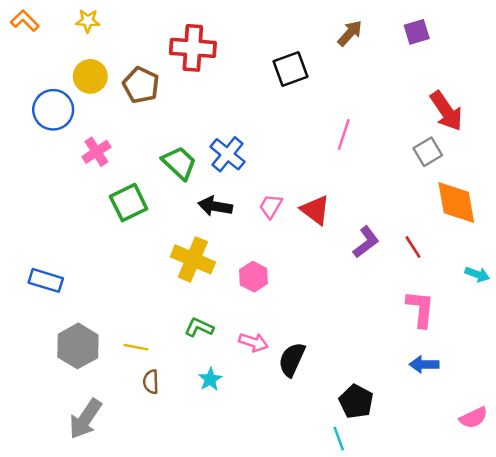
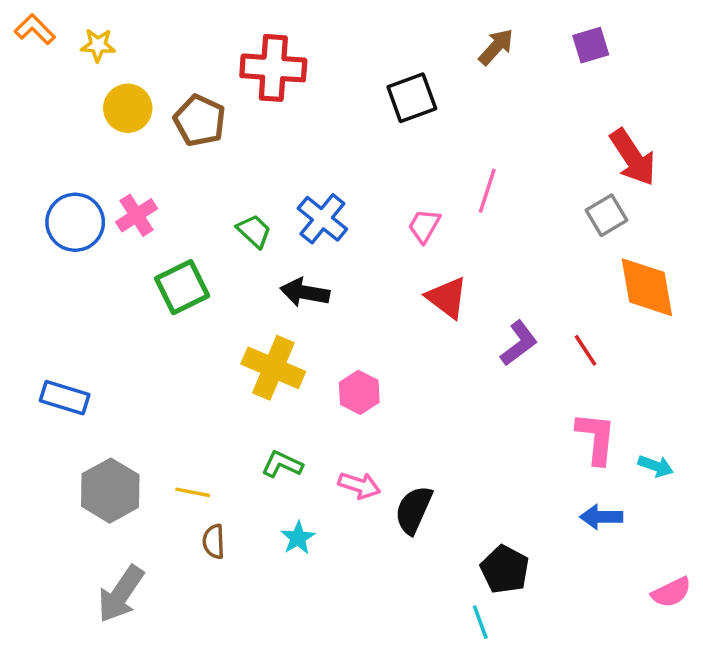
yellow star: (88, 21) -> (98, 45), moved
blue circle: (53, 110) -> (75, 222), moved
green trapezoid: (179, 163) -> (254, 231), size x0.7
pink trapezoid: (271, 206) -> (424, 226), moved
cyan arrow: (477, 274) -> (656, 466), moved

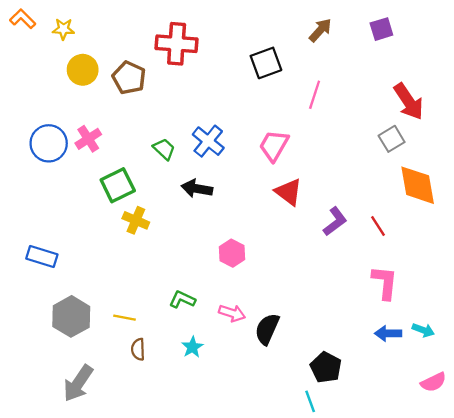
pink line: (487, 191) -> (315, 95), moved
pink trapezoid: (424, 226) -> (274, 146), size x1.4
yellow cross: (273, 368) -> (136, 220), moved, size x0.7
cyan arrow: (656, 466) -> (423, 330), moved

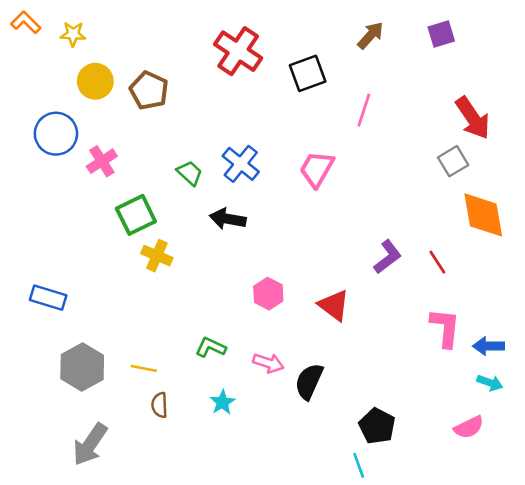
red cross: (177, 44) -> (238, 51), moved, turned 30
blue circle: (49, 143) -> (56, 134), moved
red triangle: (289, 192) -> (334, 305), moved
blue arrow: (388, 333) -> (488, 346), moved
pink semicircle: (433, 382) -> (469, 427), moved

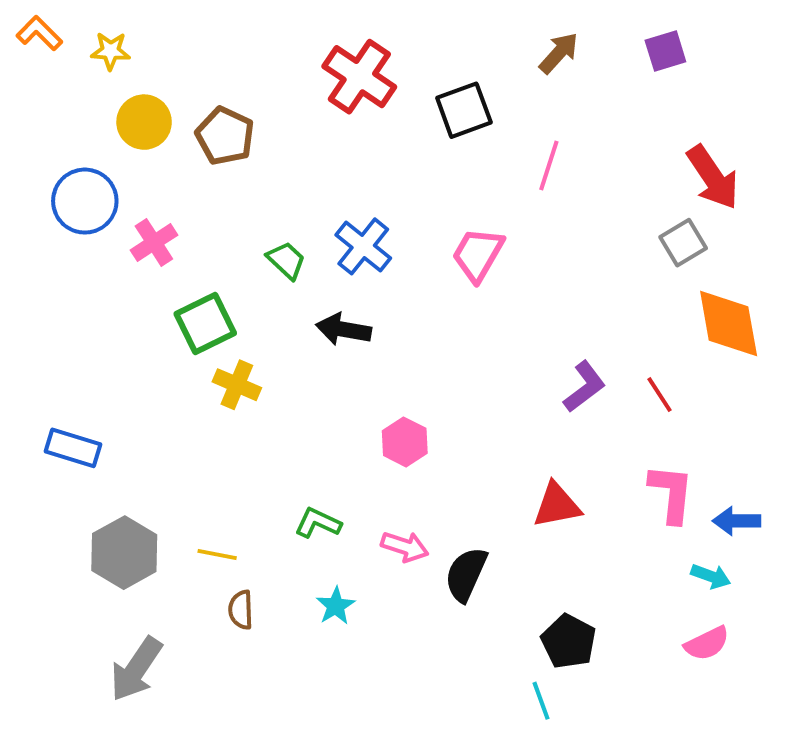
red triangle: (334, 305) -> (557, 505), moved, turned -48
cyan arrow: (490, 383) -> (711, 576), moved

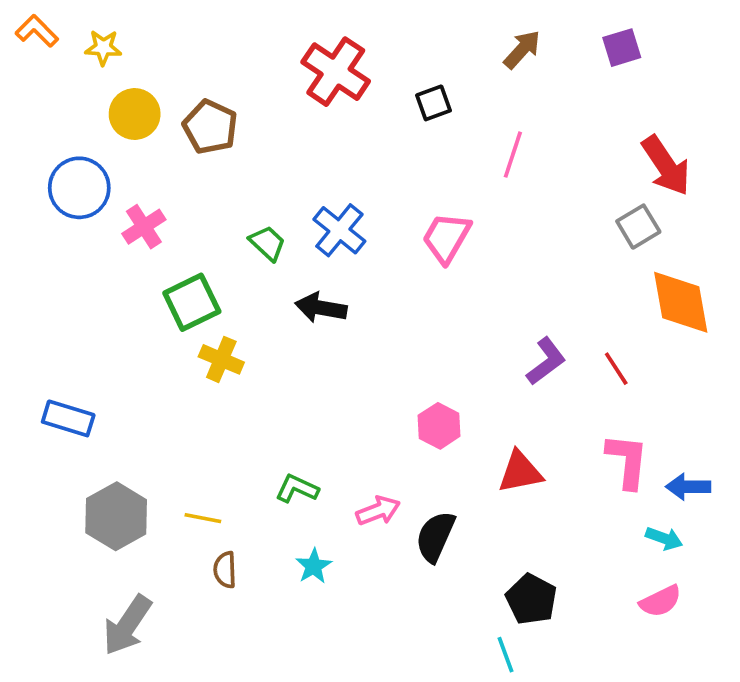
black square: (464, 110) -> (434, 103), size x0.7
pink hexagon: (405, 442) -> (439, 426), moved
pink arrow: (405, 547) -> (378, 511), turned -39

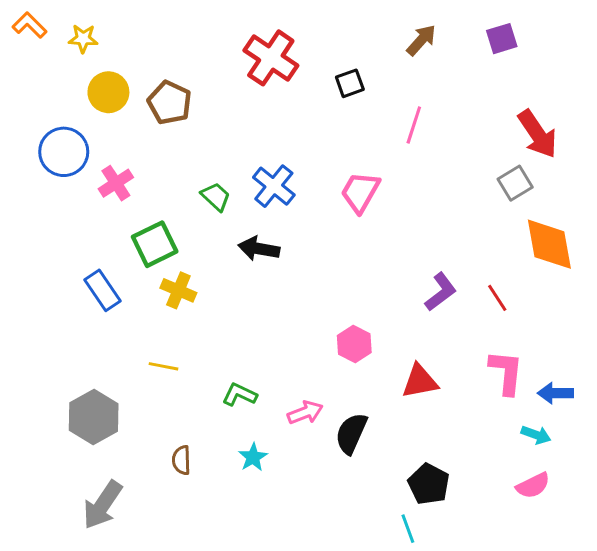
blue rectangle: (68, 418) -> (102, 290), moved, turned 39
yellow line: (203, 518) -> (164, 366), moved

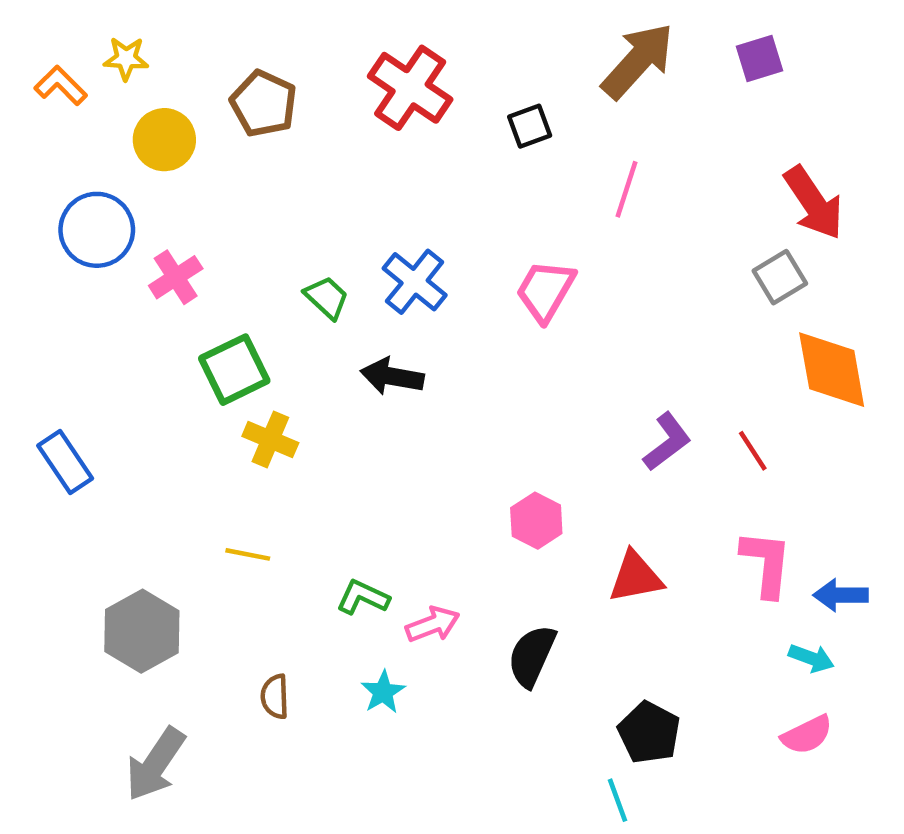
orange L-shape: (29, 25) -> (61, 86), moved
brown arrow: (421, 40) -> (638, 61), size x1.6
brown pentagon: (170, 103) -> (264, 104), moved
blue rectangle: (102, 290) -> (65, 462), moved
pink arrow: (305, 413) -> (433, 624), moved

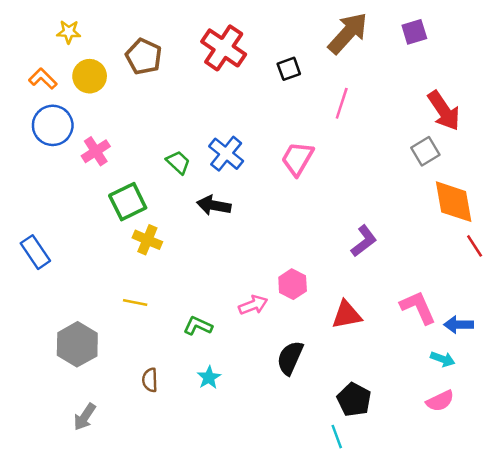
orange L-shape: (61, 86) -> (43, 79), moved
red line: (753, 451) -> (475, 246), moved
pink L-shape: (766, 563) -> (418, 307), turned -30
pink arrow: (433, 624) -> (253, 305), moved
gray arrow: (155, 764) -> (85, 417), size x0.7

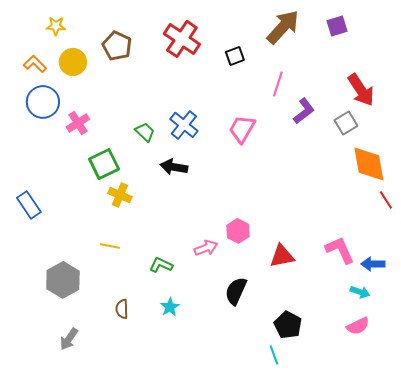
purple L-shape: (364, 241) -> (304, 111), moved

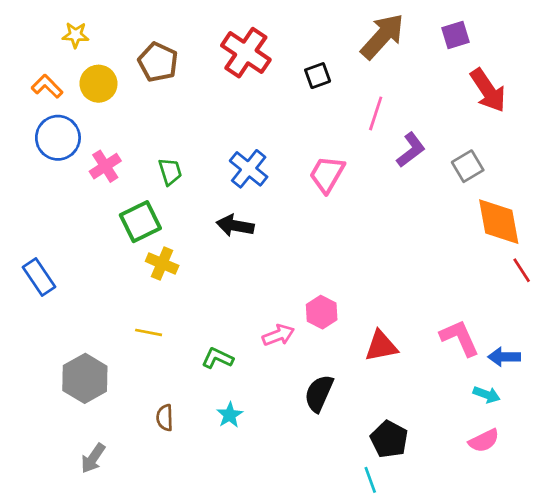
red arrow: (361, 90) -> (488, 90), moved
green trapezoid: (145, 132) -> (170, 172), moved, turned 30

